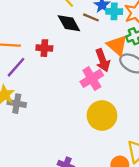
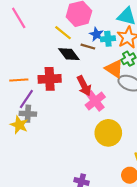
red cross: (44, 48) -> (50, 79), size x1.5
red arrow: (103, 60) -> (84, 86), moved
gray cross: (17, 104) -> (28, 114), moved

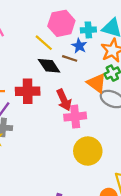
cyan cross: (108, 39) -> (88, 30), moved
pink cross: (95, 101) -> (75, 117), turned 30

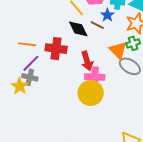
yellow circle: (88, 151) -> (91, 93), moved

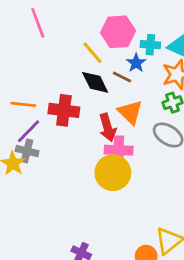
orange triangle: (118, 50) -> (130, 112), moved

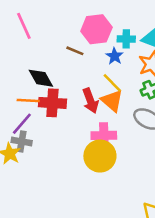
yellow line: (93, 53) -> (112, 83), moved
brown line: (122, 77) -> (75, 51), moved
black diamond: (95, 82) -> (41, 78), moved
orange line: (23, 104) -> (28, 100), moved
red arrow: (108, 128) -> (90, 101), moved

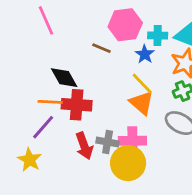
red arrow: (90, 101) -> (84, 146), moved
gray cross: (22, 141) -> (108, 142), moved

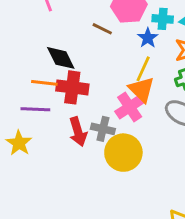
yellow line: (142, 83) -> (143, 69), turned 65
purple line: (43, 127) -> (35, 109), turned 48
pink cross: (132, 141) -> (130, 107), moved, turned -36

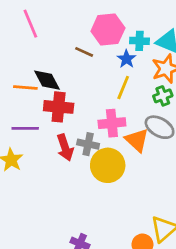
orange line: (44, 83) -> (25, 88), moved
orange triangle: (142, 89) -> (137, 140), moved
pink cross: (130, 107) -> (112, 123), turned 30

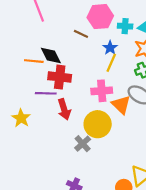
blue star: (126, 59) -> (110, 48), moved
purple line: (25, 128) -> (46, 93), moved
gray cross: (88, 144) -> (83, 144), moved, turned 35

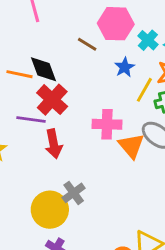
cyan cross: (125, 26) -> (148, 40), turned 32
yellow line: (111, 63) -> (144, 90), moved
red cross: (60, 77) -> (52, 100), turned 30
yellow circle: (98, 124) -> (50, 210), moved

